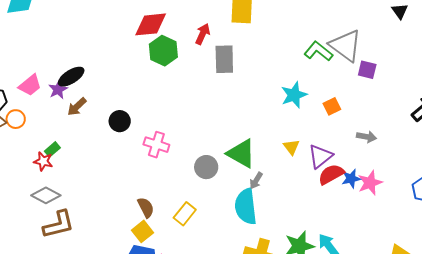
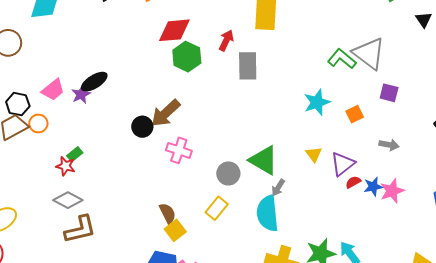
purple square: (367, 70) -> (389, 93), moved
brown arrow: (77, 107) -> (166, 113), moved, size x1.5
red semicircle: (331, 174) -> (353, 182), size x0.6
yellow rectangle: (185, 214) -> (217, 208), moved
yellow square: (143, 231) -> (175, 230), moved

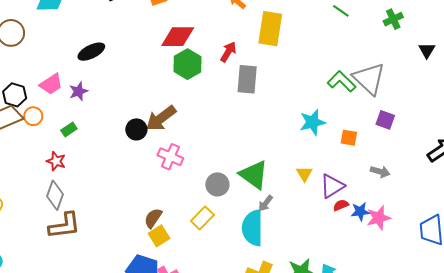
black ellipse: (94, 82) -> (91, 52), moved
orange square: (355, 114) -> (349, 138), turned 30
green rectangle: (75, 154) -> (69, 129), moved
gray diamond: (68, 200) -> (55, 195), turned 76
brown semicircle: (168, 213) -> (153, 218), turned -125

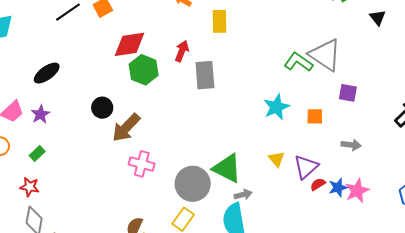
yellow rectangle: (270, 29) -> (220, 21), size x0.7
black circle: (136, 129) -> (102, 108), moved
gray circle: (217, 184) -> (193, 184), size x1.5
gray arrow: (266, 203) -> (243, 195), turned -132

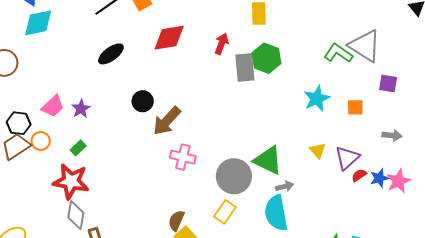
green hexagon: (144, 70) -> (266, 58), moved
black ellipse: (47, 73) -> (111, 54), moved
red star: (30, 187) -> (71, 181), size x1.8

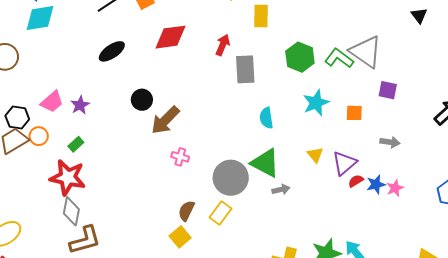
green hexagon: (266, 58) -> (300, 57), moved
pink cross: (183, 157) -> (180, 157), size x0.7
pink star: (398, 181) -> (395, 188), size x0.7
cyan semicircle: (276, 213) -> (266, 118), moved, size x0.6
brown semicircle: (176, 221) -> (186, 211), moved

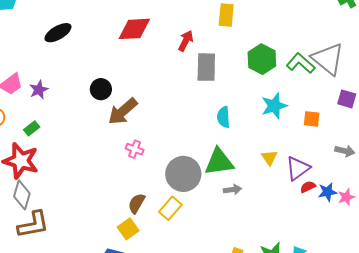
black ellipse: (112, 51) -> (58, 33), moved
green triangle: (265, 163) -> (219, 162), turned -40

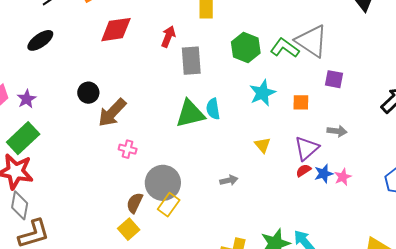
green rectangle: (32, 128) -> (23, 138), size x2.0
green triangle: (219, 162) -> (190, 114), moved
purple triangle: (298, 168) -> (307, 148), moved
gray circle: (183, 174) -> (163, 183), moved

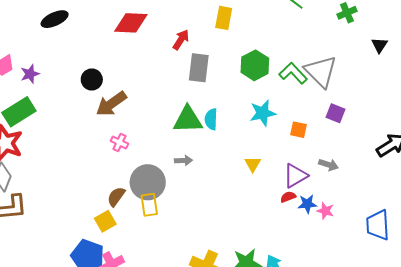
pink star: (343, 177) -> (325, 211), turned 30
gray arrow: (229, 180) -> (183, 160), moved
yellow rectangle: (169, 205) -> (149, 205), turned -55

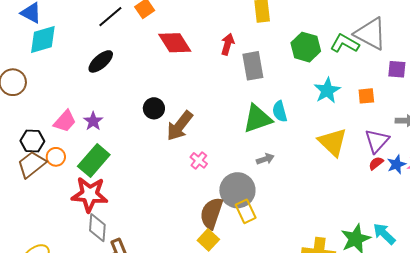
red diamond: (131, 23) -> (175, 43), turned 72
pink cross: (119, 142) -> (199, 160), turned 30
yellow triangle: (253, 164) -> (333, 142), size x1.8
brown semicircle: (116, 197) -> (211, 213), size x1.5

